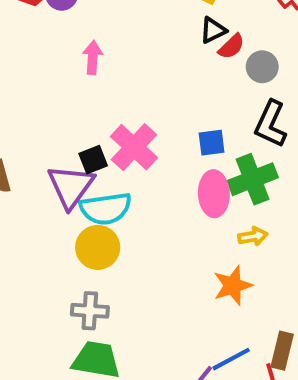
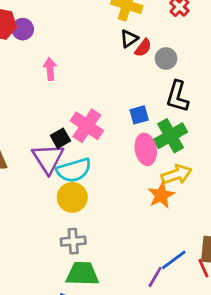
yellow arrow: (253, 236) -> (176, 174), size x1.5
orange star: (233, 286) -> (161, 195), moved

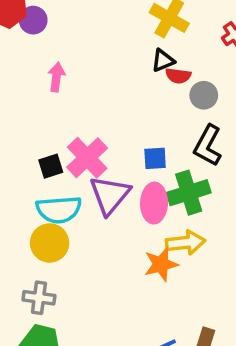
red semicircle: (143, 48) -> (178, 76), turned 48
purple triangle: (48, 159) -> (110, 195), moved

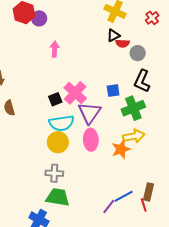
pink ellipse: (154, 203) -> (91, 140), moved

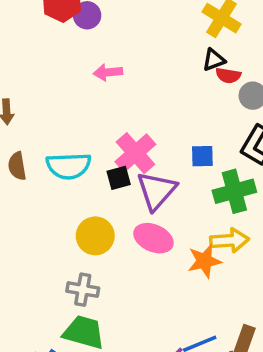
pink arrow: (55, 49) -> (108, 72), turned -105
black square: (55, 99) -> (119, 178), moved
cyan semicircle: (62, 123) -> (69, 166), moved
pink ellipse: (91, 140) -> (153, 238), turned -70

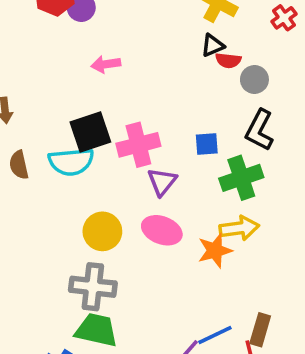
pink cross: (135, 153) -> (138, 145), turned 30
black square: (119, 178) -> (90, 132), moved, size x1.6
purple triangle: (156, 191) -> (162, 182), size x0.7
gray cross: (83, 290) -> (93, 287), size x1.4

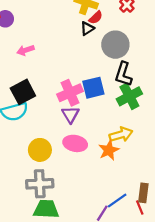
red semicircle: (228, 60) -> (96, 18), moved, turned -40
gray circle: (254, 79) -> (115, 45), size x1.6
blue square: (207, 144) -> (93, 88), size x1.5
pink cross: (138, 145) -> (70, 93), moved
green cross: (241, 178) -> (129, 96), moved

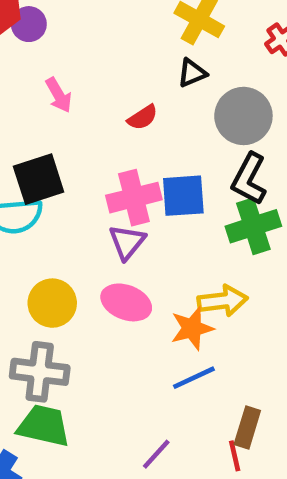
red semicircle: (96, 18) -> (143, 117), moved
pink arrow: (25, 50) -> (59, 95), turned -112
blue line: (117, 200) -> (194, 378), moved

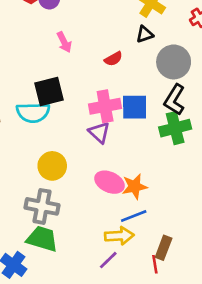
purple triangle: (127, 242) -> (99, 132), turned -30
yellow arrow: (223, 301) -> (119, 236), moved
pink ellipse: (126, 302) -> (109, 182), moved

